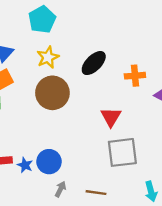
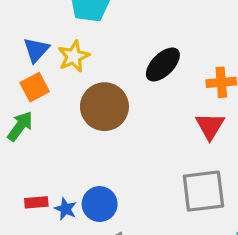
yellow star: (48, 57) -> (74, 56), moved
red triangle: (111, 117) -> (210, 126), moved

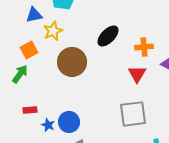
blue triangle: (36, 50) -> (34, 15), moved, turned 36
red rectangle: (36, 202) -> (30, 110), moved

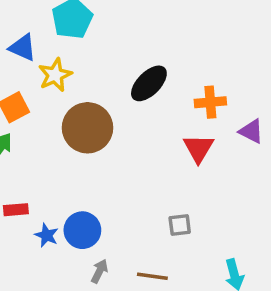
blue triangle: (34, 15) -> (23, 48), turned 36
gray square: (133, 114) -> (180, 225), moved, size x0.5

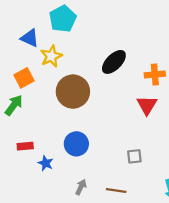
blue circle: (82, 230) -> (76, 144), moved

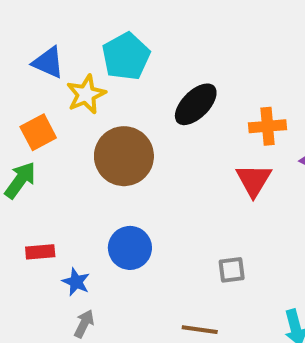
cyan pentagon: (63, 19) -> (126, 56), moved
gray arrow: (81, 187) -> (84, 324), moved

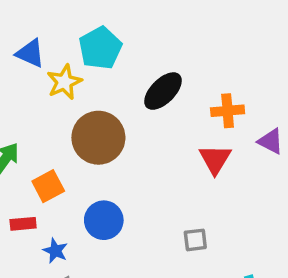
orange square: (38, 132) -> (48, 186), moved

